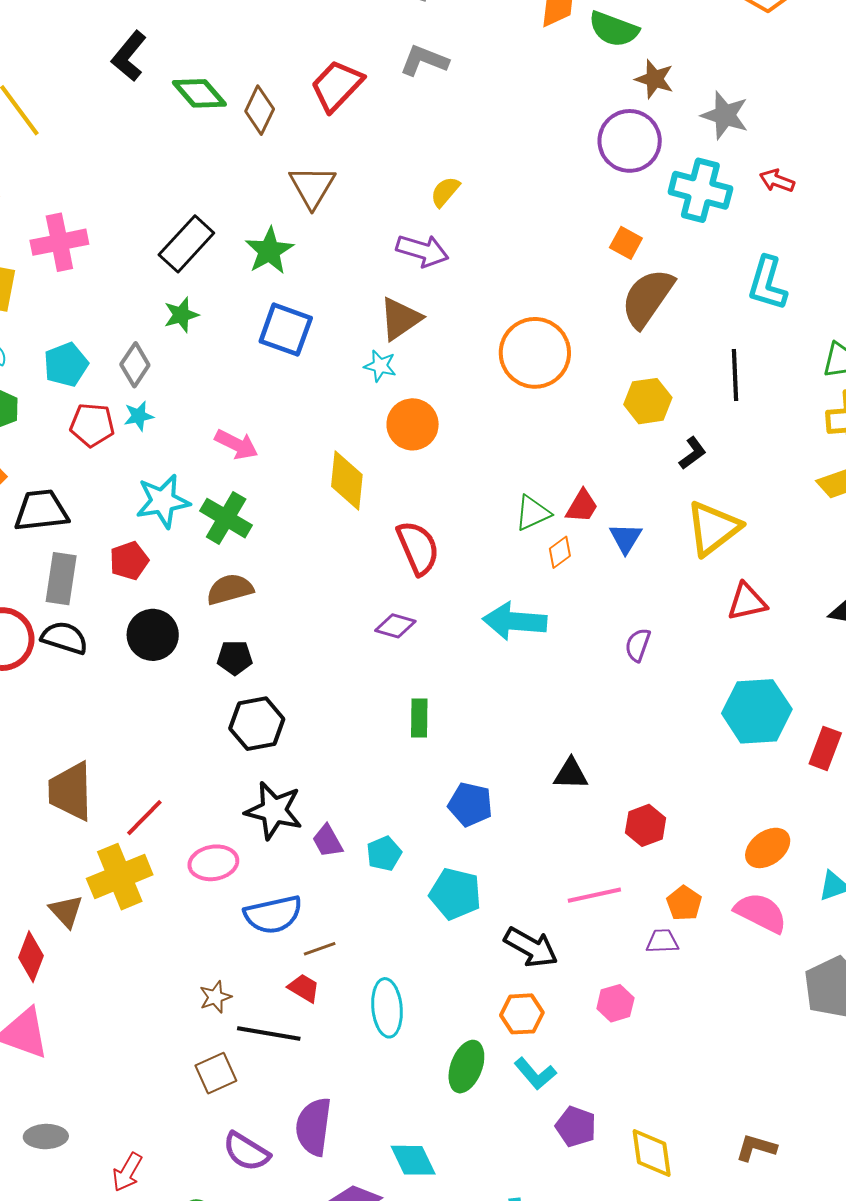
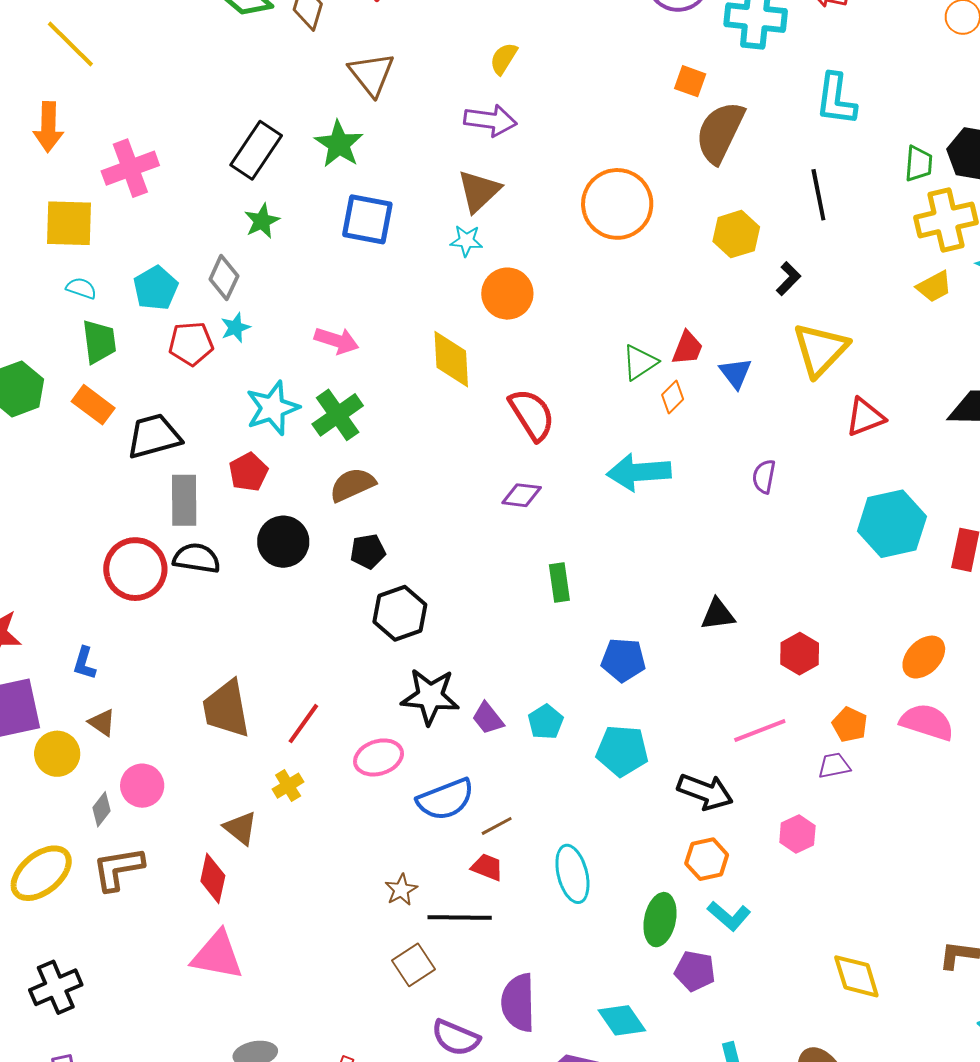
green cross: (226, 518) -> (338, 415), turned 33
yellow cross: (120, 877) -> (288, 786), size x0.5
purple pentagon: (576, 1127) -> (695, 971), moved

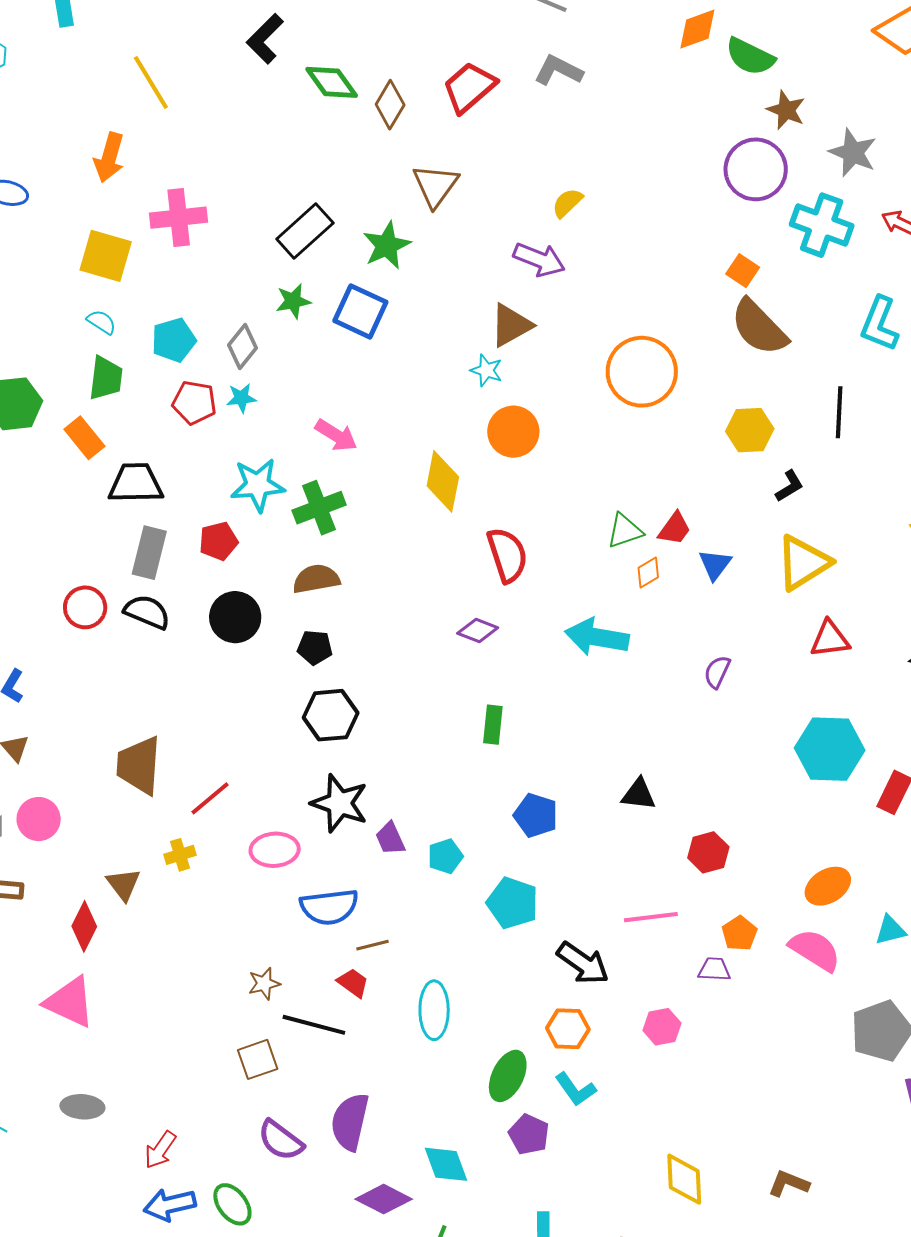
brown semicircle: (720, 132) -> (759, 327), turned -84
blue square: (367, 219) -> (360, 311), moved
red circle: (135, 569) -> (85, 607), size x0.7

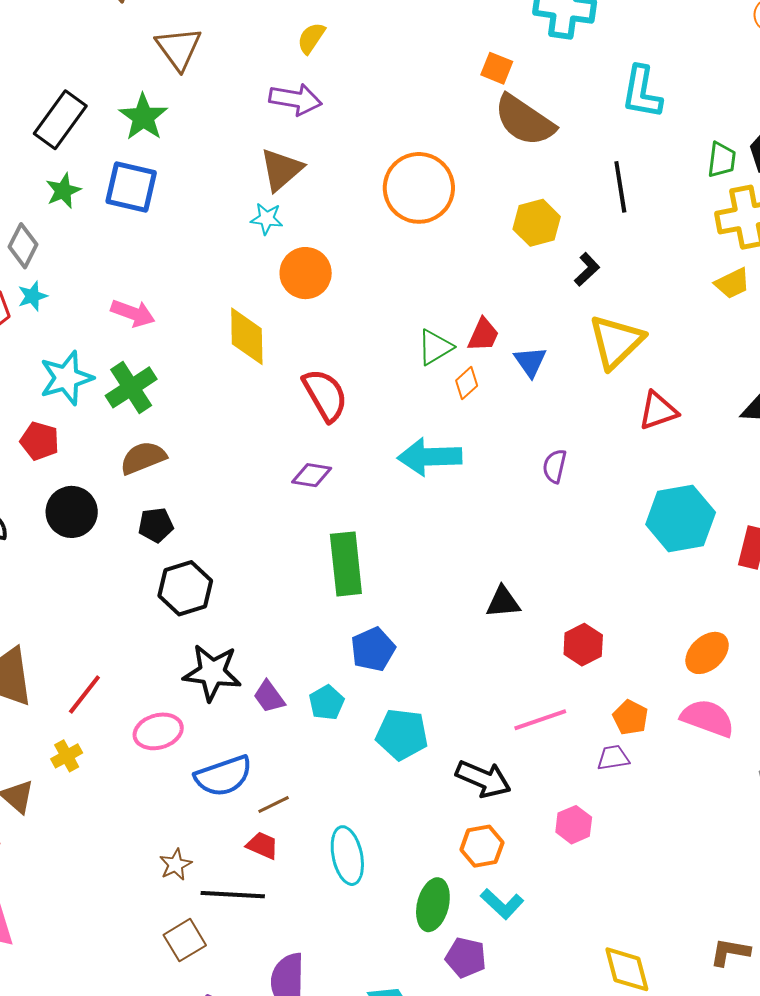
red pentagon: (218, 541) -> (40, 441), turned -30
green rectangle: (493, 725) -> (346, 564), size x1.6
blue pentagon: (536, 815) -> (373, 649), moved, turned -30

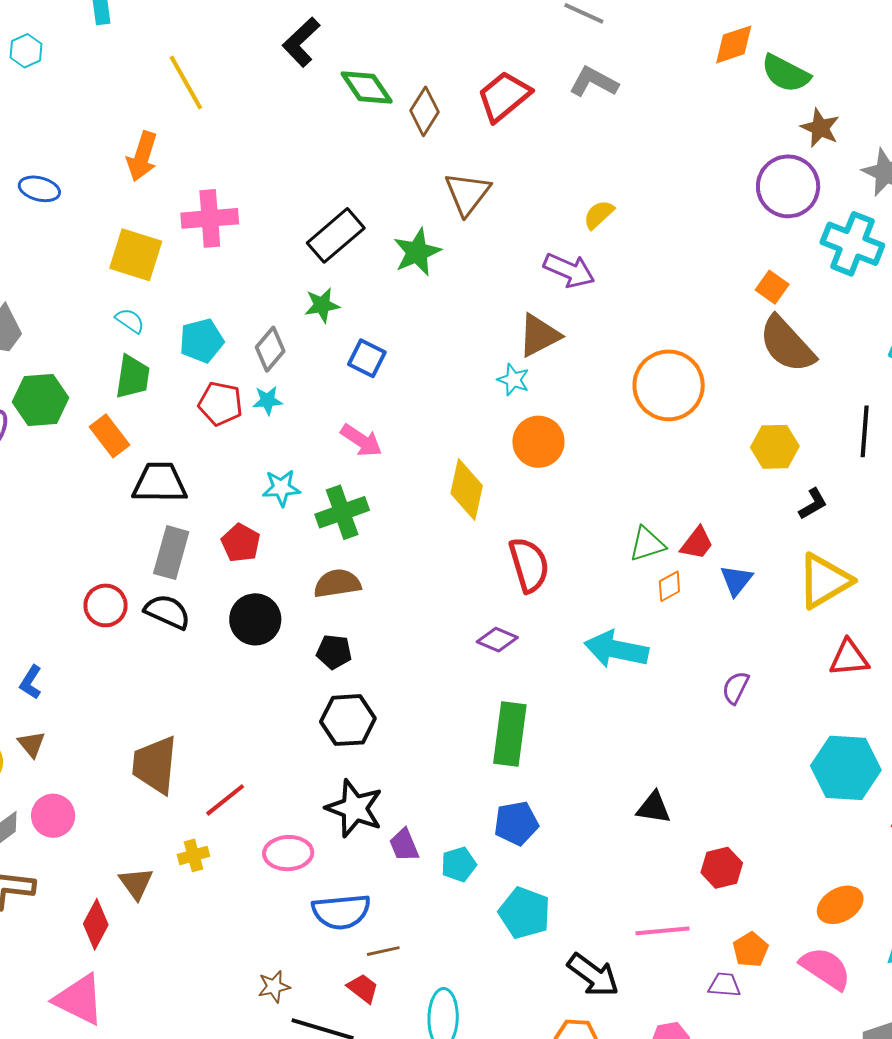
blue square: (131, 187) -> (367, 358), moved, size x0.7
cyan star: (66, 378) -> (281, 488), size x0.7

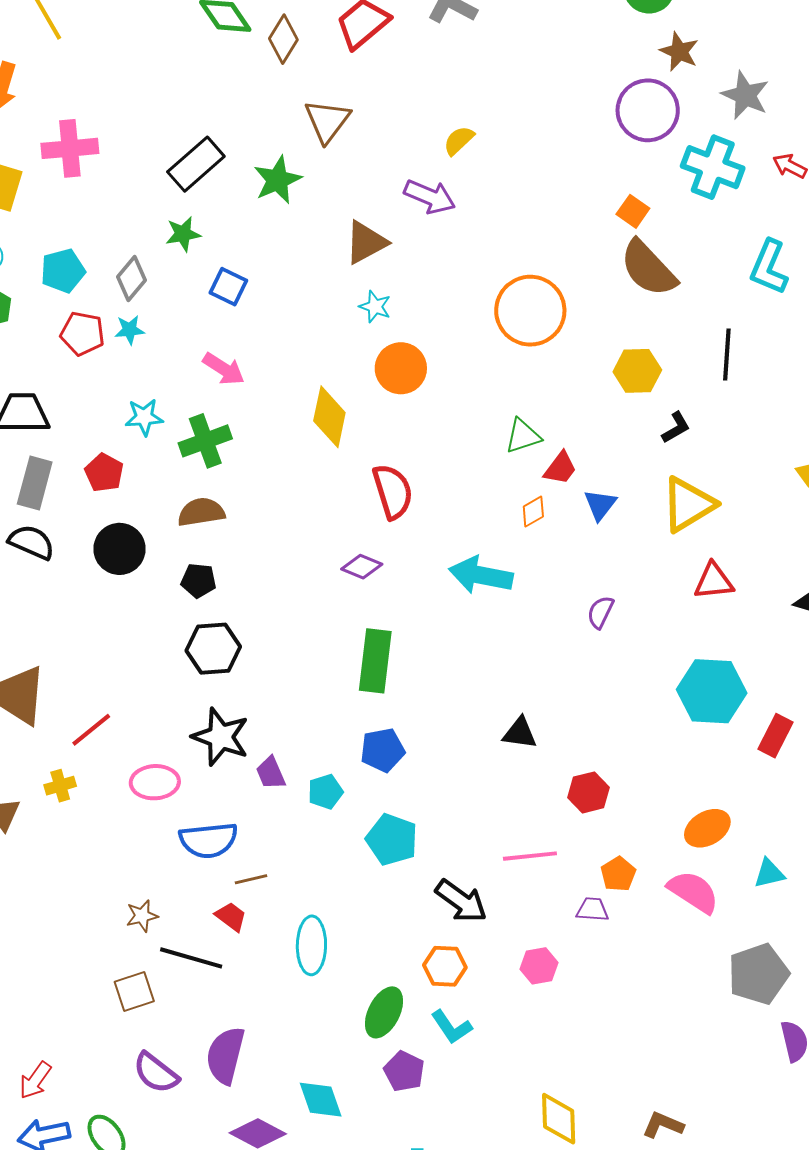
brown triangle: (539, 335) -> (366, 242), moved
green triangle: (647, 544) -> (523, 436), moved

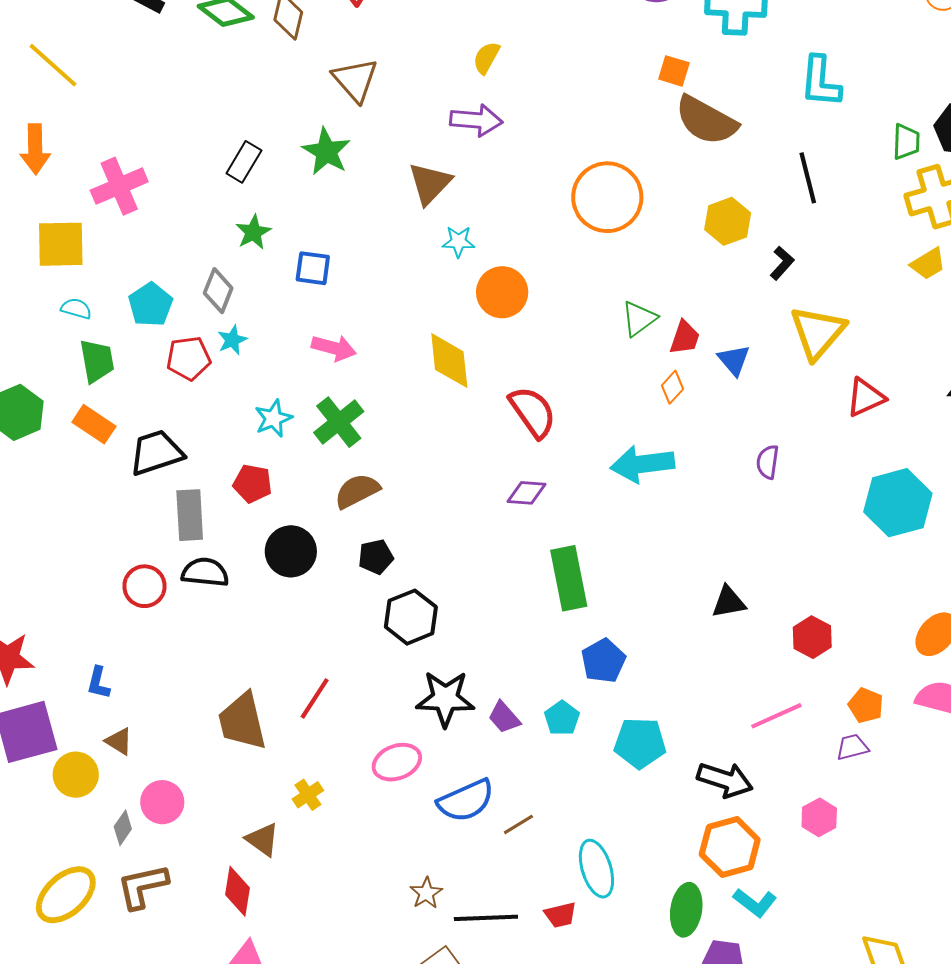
black rectangle: (196, 164) -> (244, 162), size x0.7
red line: (91, 730) -> (315, 698), moved
red trapezoid: (231, 917) -> (560, 915), moved, turned 148
orange hexagon: (445, 966) -> (730, 847), size x1.4

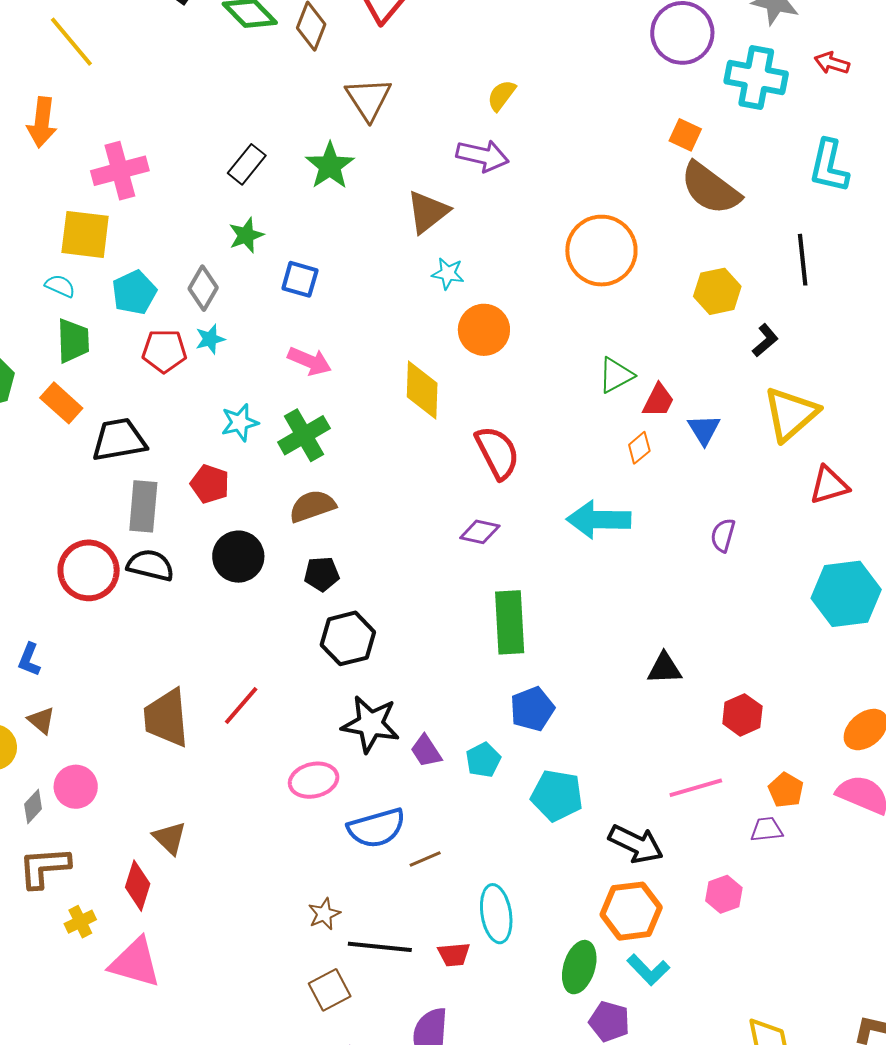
yellow square: (61, 244) -> (85, 234), moved
red circle: (145, 586) -> (89, 570), size x1.4
yellow cross: (308, 795) -> (80, 922), moved

